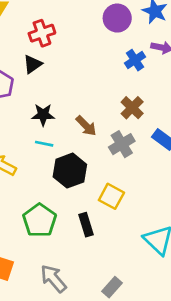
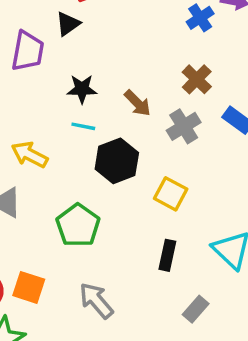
black rectangle: (86, 225) -> (167, 255), moved, turned 30
gray rectangle: (112, 287) -> (196, 309), moved

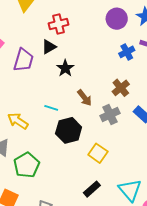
black star: (82, 89) -> (65, 68), moved, turned 30
green pentagon: (78, 225) -> (27, 165), moved
black rectangle: (167, 255) -> (92, 189), turned 30

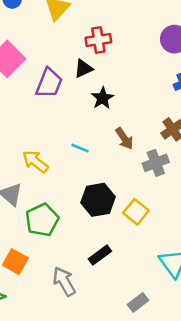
black hexagon: (69, 130) -> (98, 200), moved
black rectangle: (92, 189) -> (100, 255), moved

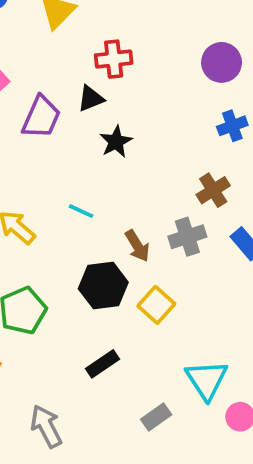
brown arrow: (124, 138) -> (137, 246), moved
gray arrow: (64, 281) -> (46, 426), moved
gray rectangle: (138, 302) -> (156, 417), moved

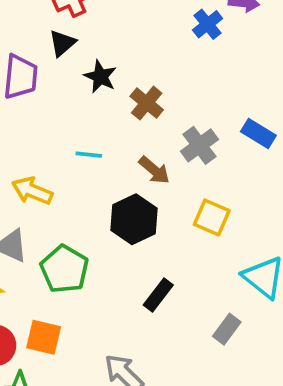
brown cross: (213, 190) -> (147, 103), moved
yellow square: (156, 305) -> (212, 218), moved

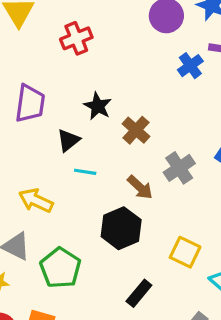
black triangle: (62, 43) -> (68, 140), moved
yellow square: (212, 218) -> (185, 252), moved

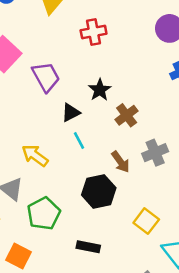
purple trapezoid: (30, 103) -> (46, 77), turned -48
cyan line: (85, 172) -> (79, 140), turned 42
black rectangle: (139, 293) -> (88, 247), moved, turned 50

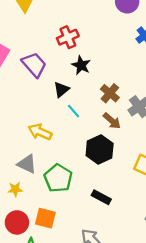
red cross: (94, 32) -> (68, 37), moved
brown cross: (127, 115) -> (110, 93), moved
black rectangle: (88, 247) -> (101, 197), turned 30

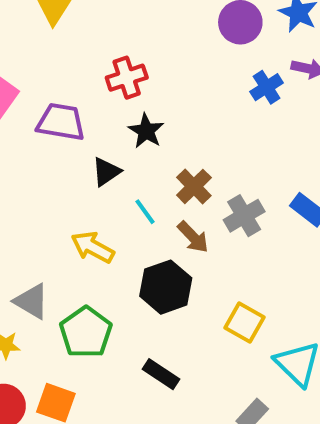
purple trapezoid: (34, 65) -> (61, 122), turned -44
cyan line: (74, 111) -> (145, 212), moved
yellow arrow: (40, 132) -> (93, 247), moved

